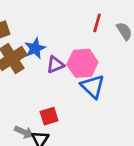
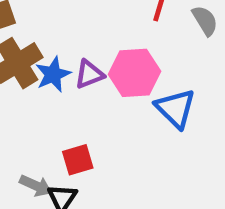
blue star: (35, 48) -> (53, 74), moved
blue triangle: (93, 86) -> (175, 108), moved

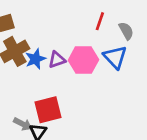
blue triangle: (175, 108) -> (115, 57), moved
red square: (78, 160) -> (48, 110), size x1.5

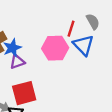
red line: (100, 21) -> (71, 29), moved
purple triangle: (57, 60) -> (17, 62), moved

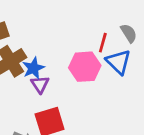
purple triangle: (17, 62) -> (40, 84), turned -42

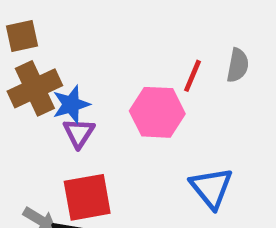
gray semicircle: (129, 33) -> (238, 65), turned 36
blue triangle: (118, 62) -> (211, 188), moved

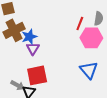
pink hexagon: (157, 112) -> (91, 38), moved

